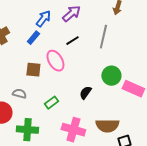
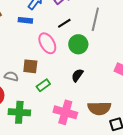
blue rectangle: (33, 38) -> (25, 20), turned 56
brown square: (33, 70) -> (30, 66), moved
green circle: (111, 76) -> (78, 44), moved

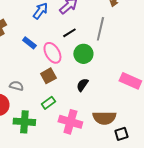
blue rectangle: (25, 20) -> (29, 43), moved, turned 32
brown square: (30, 66) -> (48, 76), moved, turned -35
green rectangle: (43, 85) -> (48, 103), moved

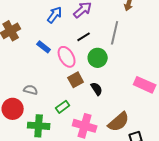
brown square: (48, 76) -> (76, 80), moved
black semicircle: (82, 85) -> (97, 89), turned 112
brown semicircle: (104, 118) -> (119, 122), turned -40

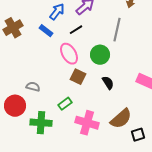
black line: (84, 37) -> (76, 30), moved
blue rectangle: (44, 47) -> (46, 31), moved
brown square: (76, 80) -> (78, 77), turned -35
black semicircle: (97, 89) -> (108, 83), moved

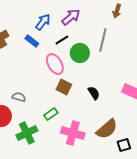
green circle: (100, 55) -> (80, 53), moved
green cross: (41, 123) -> (27, 133), turned -30

